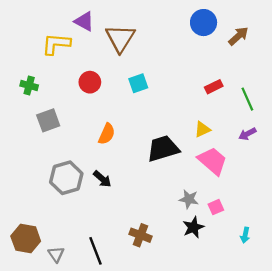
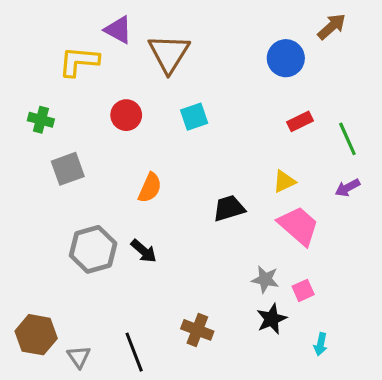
blue circle: (204, 23) -> (286, 58), moved
brown arrow: (238, 36) -> (332, 27), moved
black trapezoid: (163, 149) -> (229, 208), size x0.7
cyan arrow: (245, 235) -> (321, 344), moved

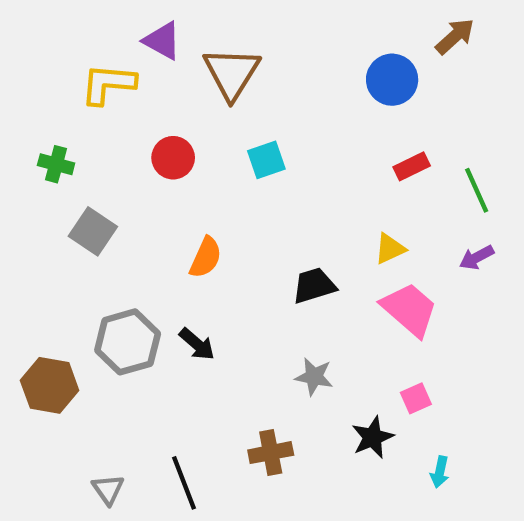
gray square: (68, 169) -> (93, 231), turned -36
gray star: (265, 279) -> (314, 377), moved
brown cross: (197, 330) -> (271, 453), turned -32
brown hexagon: (36, 335) -> (50, 385), moved

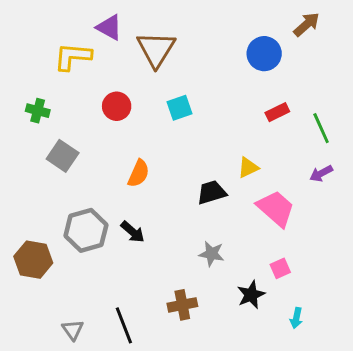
yellow triangle: (390, 249) -> (248, 168), moved

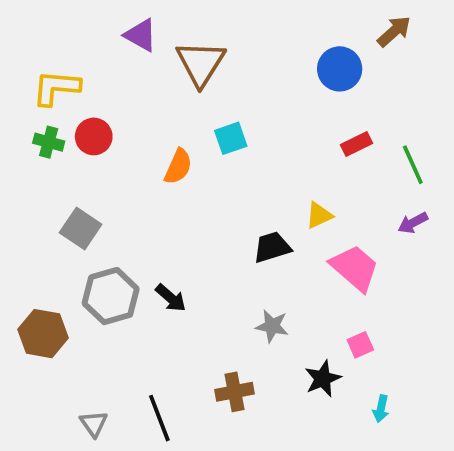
yellow L-shape: (73, 57) -> (56, 88), moved
red circle: (117, 106) -> (94, 136), moved
gray square: (63, 156) -> (81, 228), moved
orange semicircle: (139, 173) -> (178, 167), moved

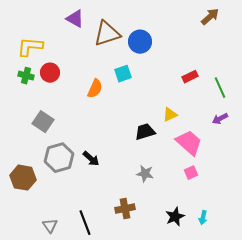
brown triangle: (201, 63) -> (107, 34), turned 40
blue circle: (340, 69) -> (140, 42), moved
pink square: (360, 345) -> (191, 173), moved
black star: (323, 379) -> (175, 217), moved

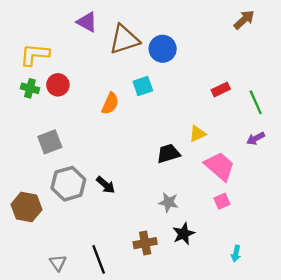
gray square: (43, 122) -> (50, 142), turned 35
black star: (175, 217) -> (184, 234), moved

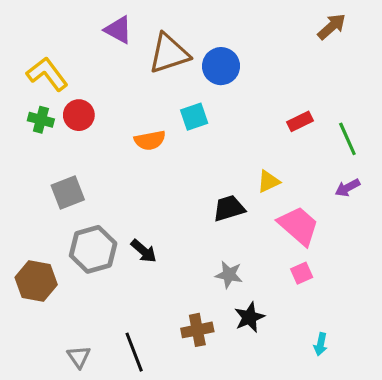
yellow L-shape: (35, 55) -> (47, 74), turned 48
orange semicircle: (110, 103) -> (150, 140), turned 55

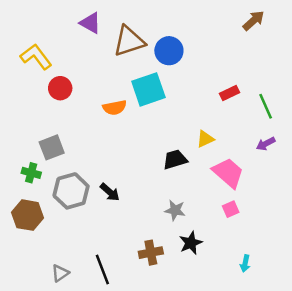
cyan square: (194, 117) -> (148, 89), size x1.6
green cross: (41, 120) -> (31, 173), moved
gray triangle: (79, 357) -> (60, 273), turned 30

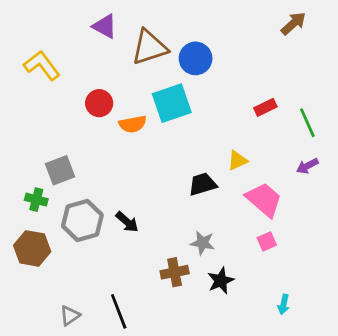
red circle: (60, 88) -> (99, 103), moved
brown cross: (151, 253) -> (175, 272), moved

